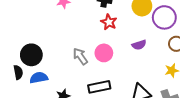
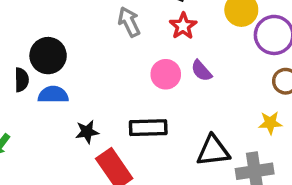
purple semicircle: (139, 45) -> (201, 71), moved, turned 56
gray arrow: (80, 56) -> (129, 22), moved

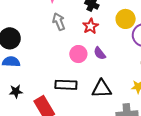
black star: (87, 132) -> (16, 91), moved
black triangle: (213, 151) -> (102, 89), moved

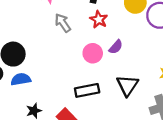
purple semicircle: (100, 53) -> (116, 47), turned -88
black triangle: (102, 89) -> (127, 85), turned -40

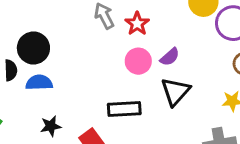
red star: (99, 19) -> (137, 24), moved
black triangle: (127, 85) -> (175, 91), moved

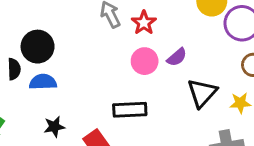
black triangle: (175, 91) -> (202, 93), moved

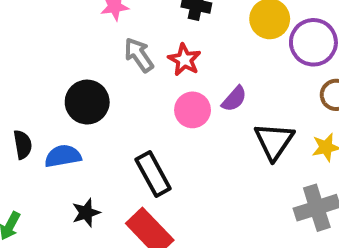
black circle: (38, 47) -> (87, 102), moved
black rectangle: (130, 110) -> (153, 174), moved, turned 72

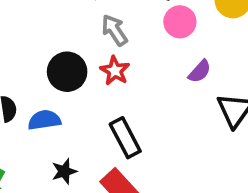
red star: (184, 60) -> (115, 71), moved
pink circle: (193, 110) -> (180, 22), moved

